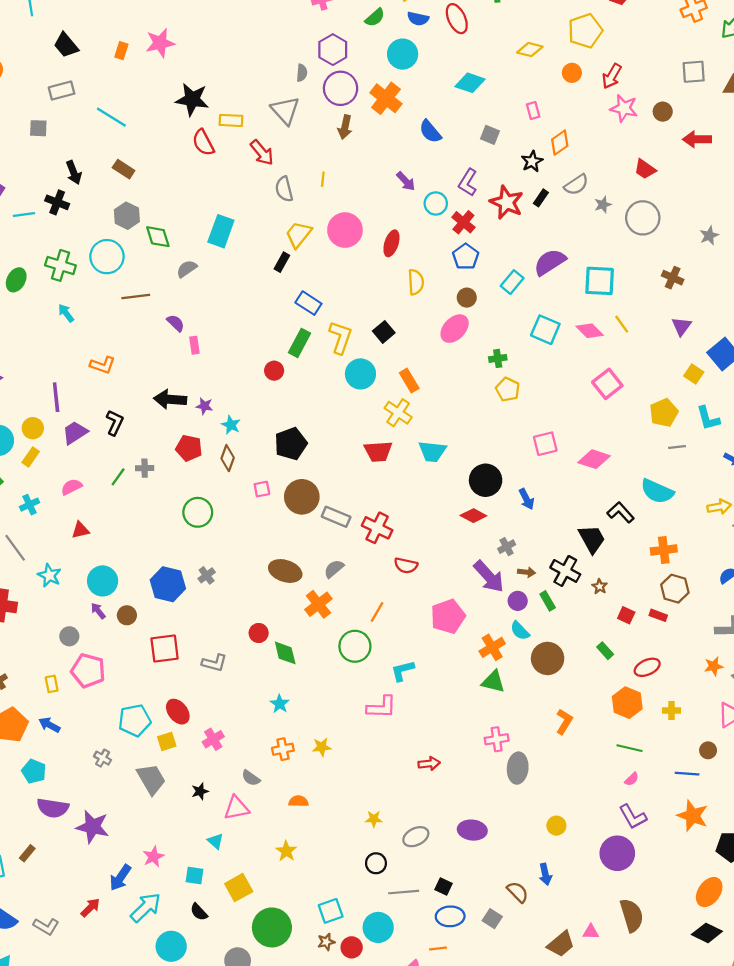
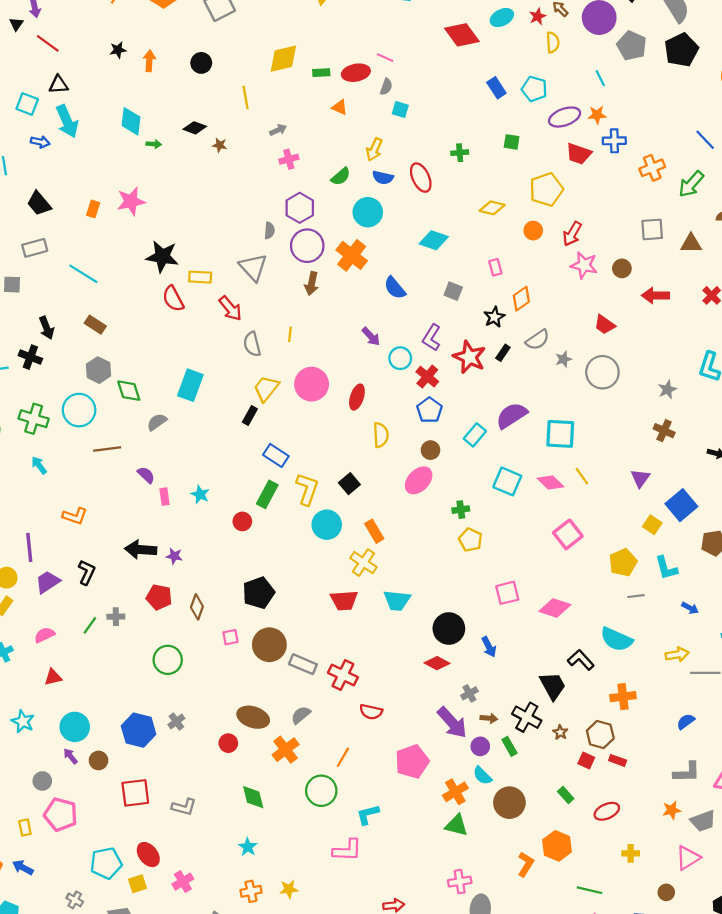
brown cross: (673, 278) -> (664, 431), moved
cyan star: (231, 425) -> (200, 494), moved
brown hexagon: (675, 589) -> (600, 734), moved
red circle: (259, 633) -> (228, 743), moved
orange hexagon: (627, 703) -> (557, 846), moved

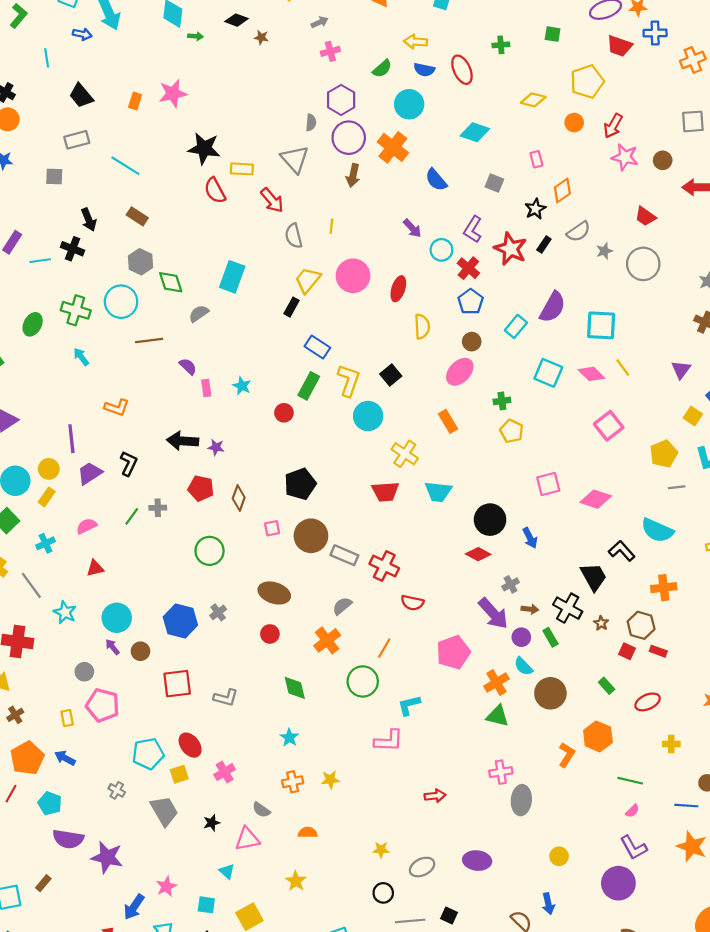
yellow arrow: (374, 149) -> (416, 42), turned 70
purple semicircle: (512, 415) -> (553, 307), turned 152
orange rectangle: (374, 531) -> (448, 421), moved
brown ellipse: (253, 717) -> (274, 593), moved

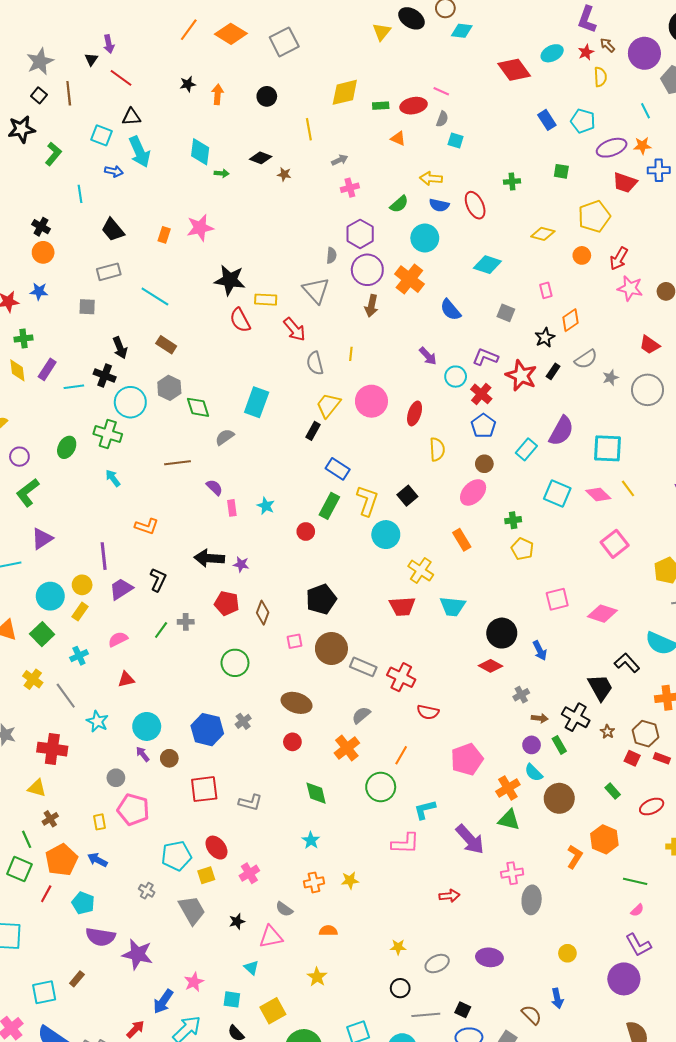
purple L-shape: (473, 229) -> (485, 357), turned 80
cyan circle: (121, 302) -> (130, 402), moved
purple arrow: (493, 613) -> (470, 839), moved

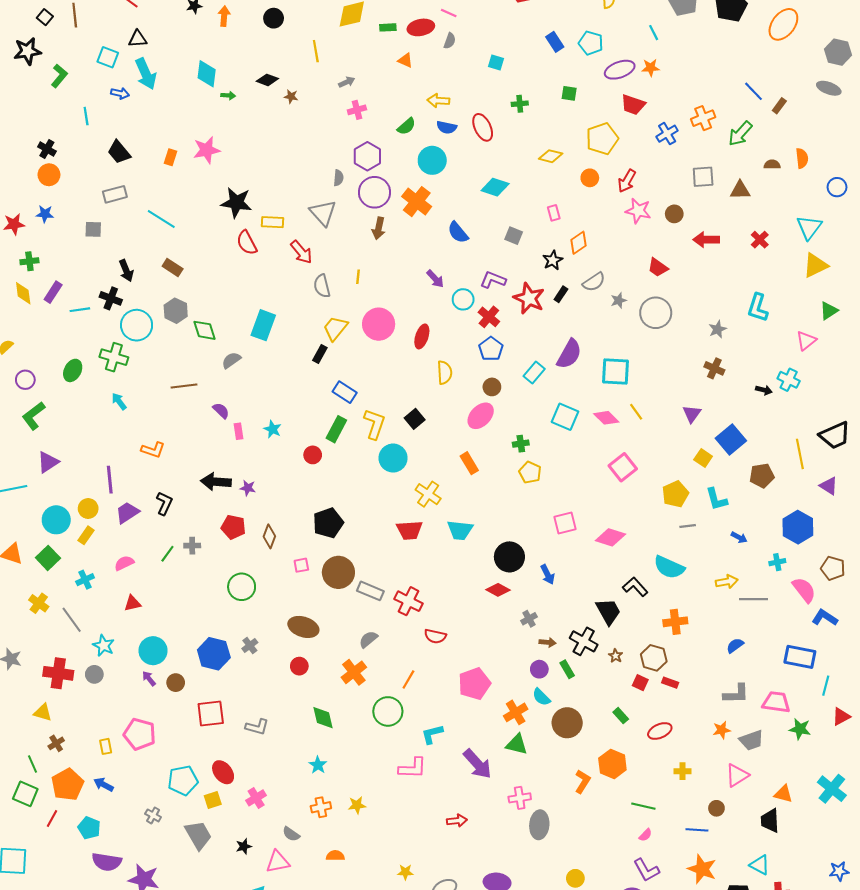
cyan square: (456, 141) -> (496, 62), moved
blue cross: (659, 170) -> (667, 134), moved, turned -30
gray circle: (116, 778) -> (94, 674), moved

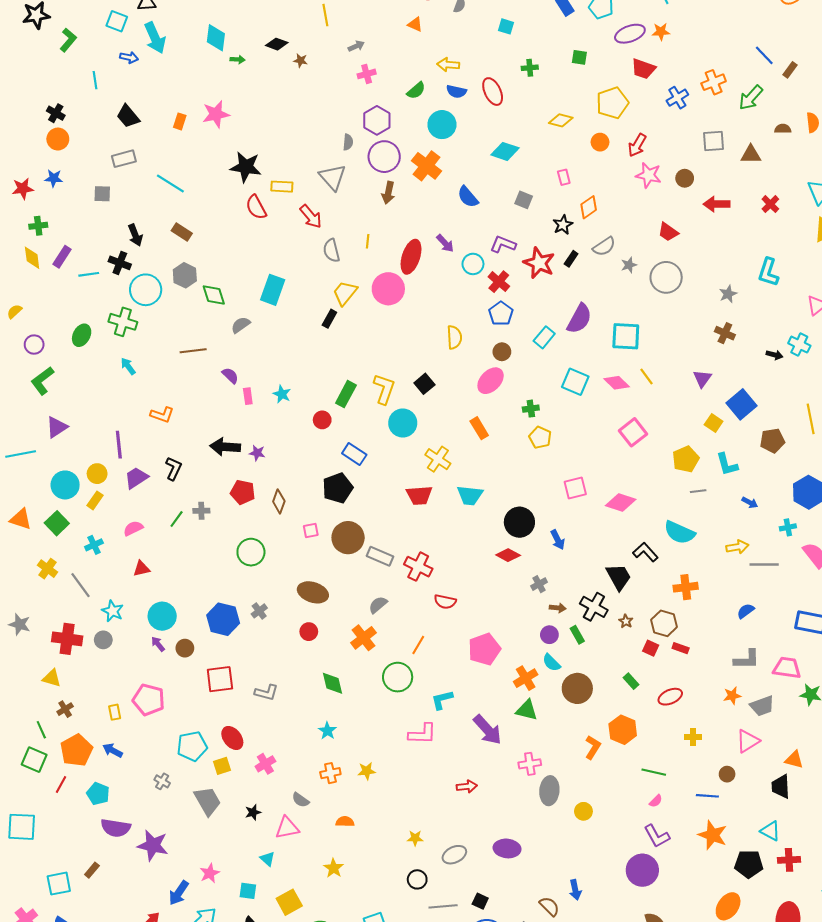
red ellipse: (422, 336) -> (411, 257), moved, size x1.4
blue rectangle: (345, 392) -> (354, 454), moved
yellow circle: (575, 878) -> (583, 811), moved

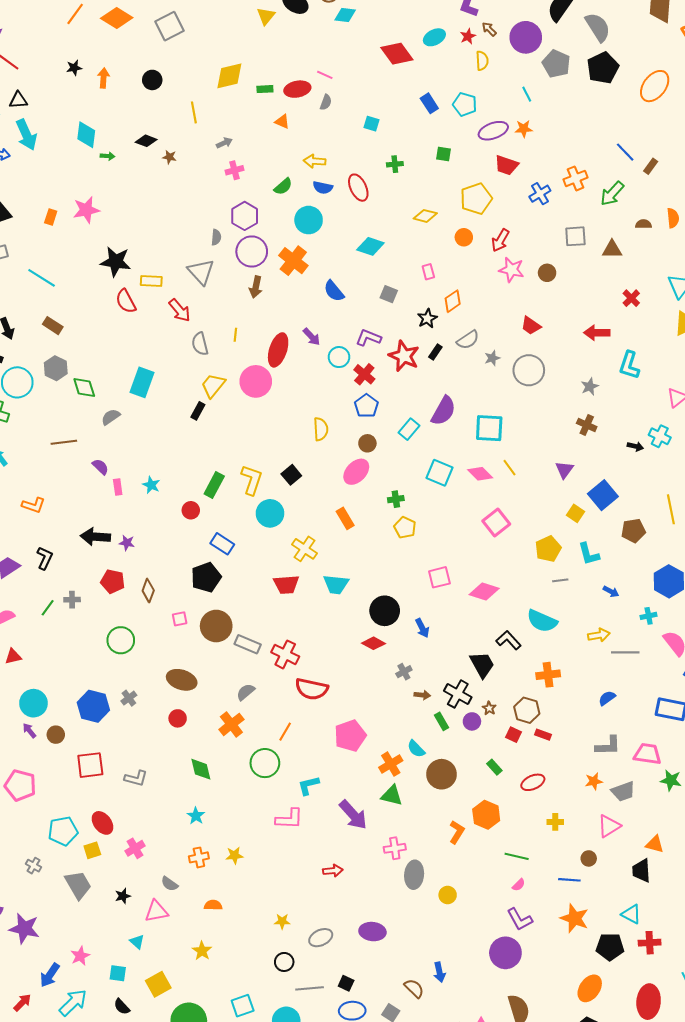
red arrow: (717, 204) -> (597, 333), moved
red semicircle: (445, 602) -> (312, 689), size x1.5
purple circle: (549, 635) -> (472, 721), moved

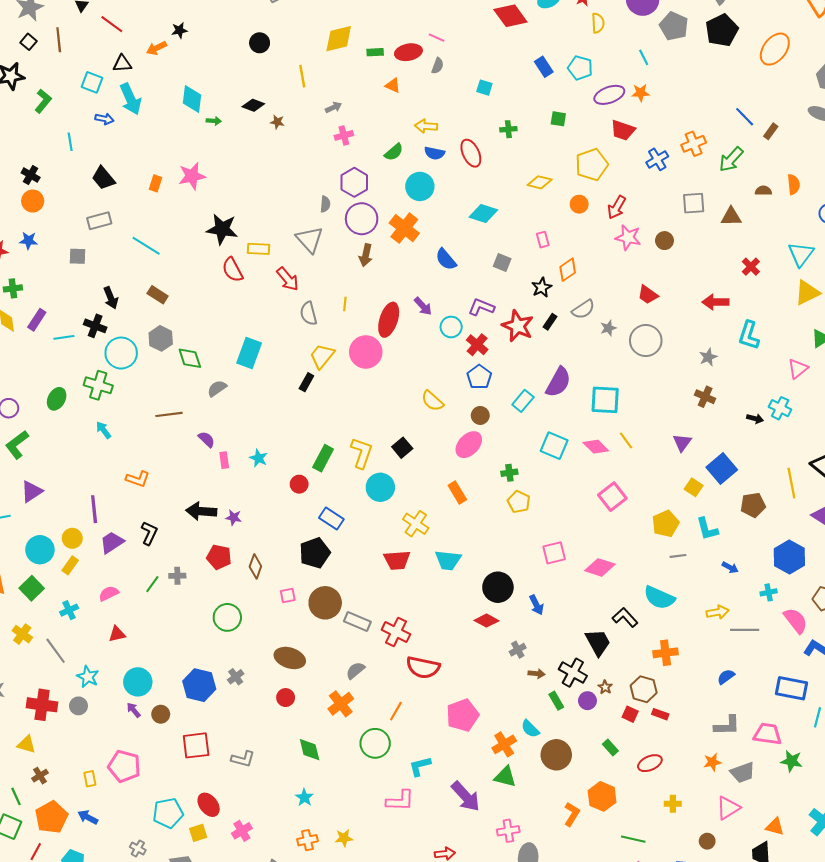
orange arrow: (104, 78) -> (157, 48), moved, turned -120
yellow semicircle: (321, 429) -> (432, 401), turned 135

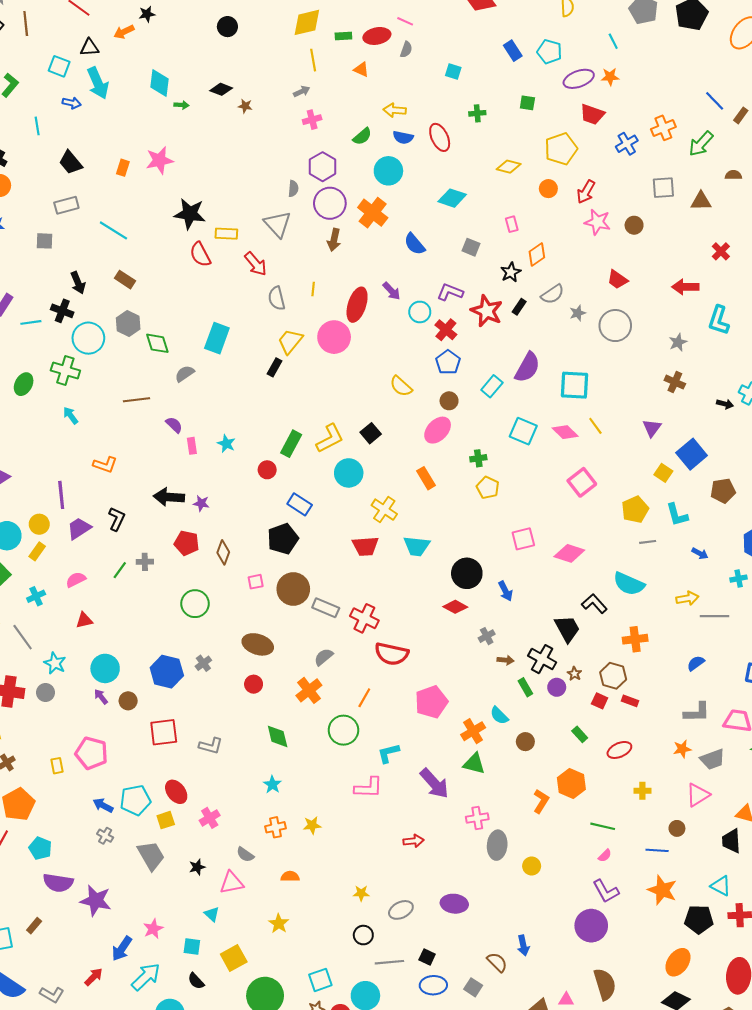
yellow line: (302, 76) -> (313, 60), moved
yellow L-shape: (362, 453) -> (330, 438), turned 44
brown circle: (556, 755) -> (525, 742), size x0.6
blue arrow: (88, 817) -> (103, 805), moved

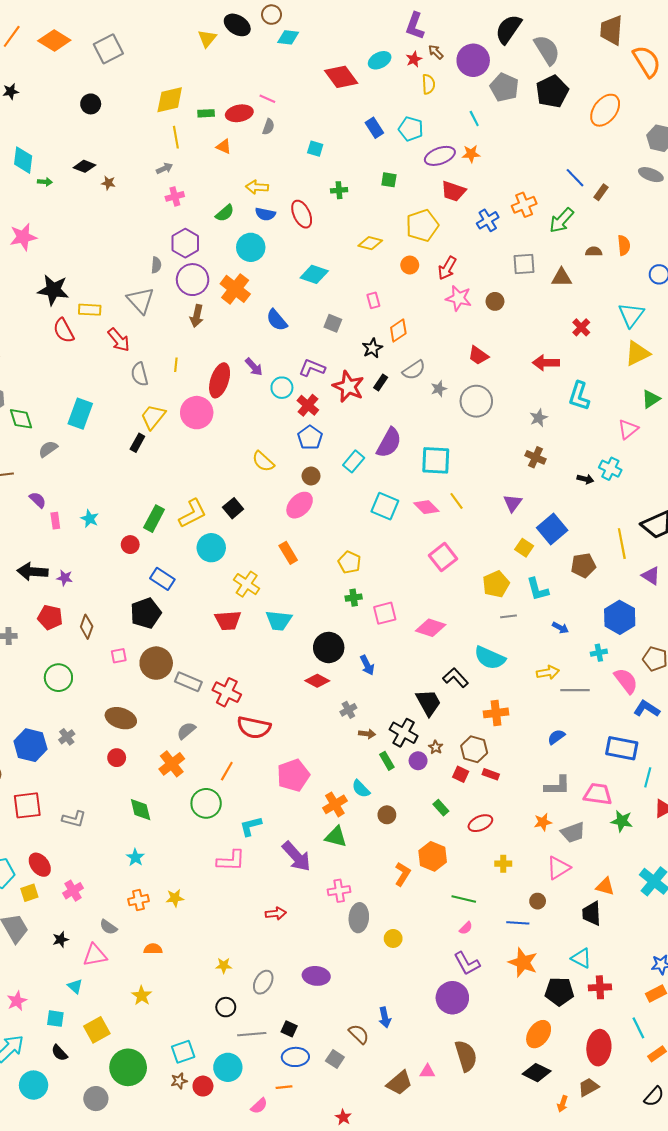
green cross: (478, 458) -> (354, 598), moved
gray ellipse: (401, 910) -> (263, 982), turned -35

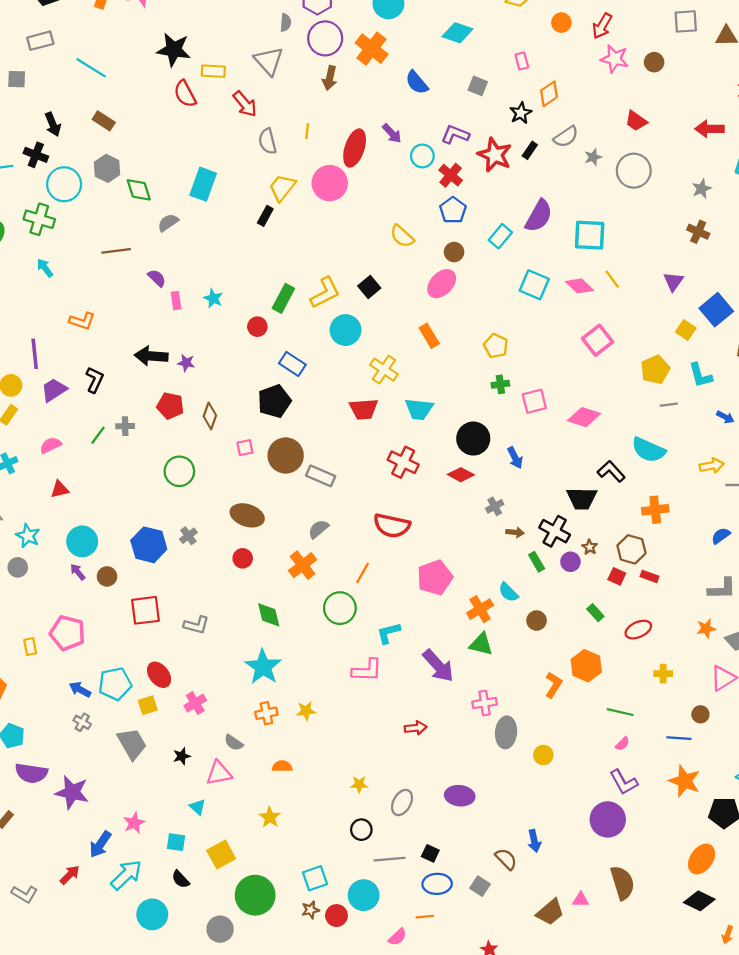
red cross: (227, 692) -> (403, 462), moved
black trapezoid: (428, 703) -> (582, 498), turned 120
cyan star: (135, 857) -> (263, 667), size x1.8

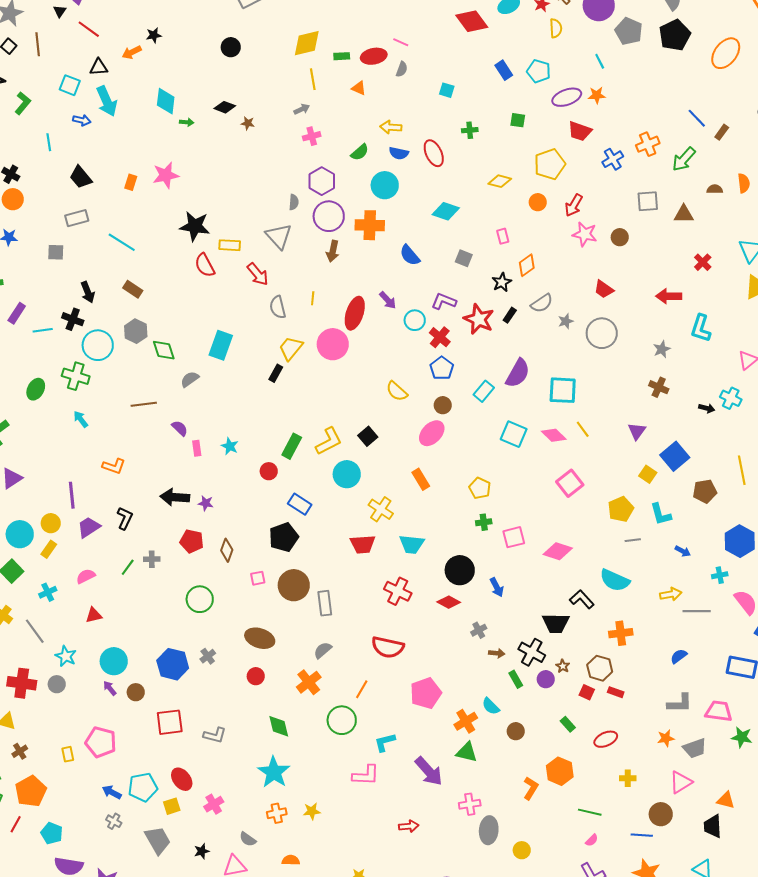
orange cross: (372, 49) -> (370, 225), turned -36
gray rectangle: (321, 476) -> (325, 603), turned 60
brown circle: (700, 714) -> (661, 814), size x1.5

